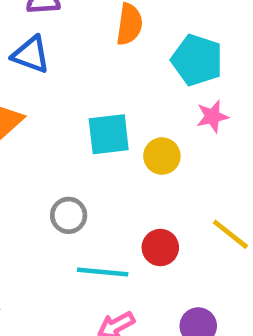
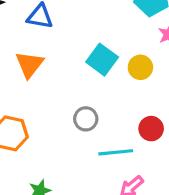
cyan square: (109, 134) -> (102, 60), turned -36

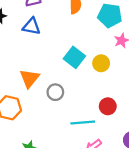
orange triangle: (29, 64) -> (30, 78), moved
gray circle: (86, 119) -> (55, 92), moved

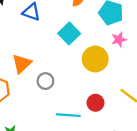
cyan square: (74, 57) -> (69, 33), moved
yellow circle: (101, 63) -> (95, 59), size x1.5

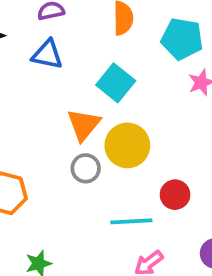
yellow circle: (95, 59) -> (127, 145), moved
orange triangle: (22, 64) -> (84, 125), moved

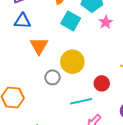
cyan square: (116, 83) -> (71, 21), moved
orange triangle: (84, 125) -> (39, 46), moved

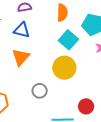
orange triangle: (39, 46) -> (21, 57), moved
yellow circle: (72, 62) -> (64, 68), moved

